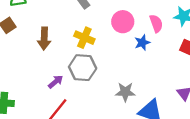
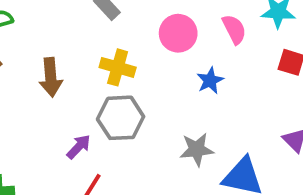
blue star: (142, 43) -> (210, 81), moved

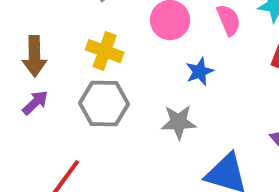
purple arrow: (79, 147) -> (35, 103), moved
gray star: (197, 149) -> (179, 122), moved

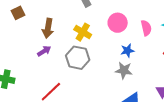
gray star: (179, 122) -> (124, 70), moved

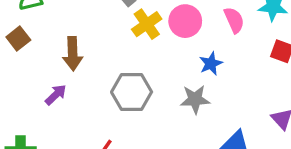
yellow cross: (83, 32) -> (147, 24), moved, turned 36
purple arrow: (44, 51) -> (56, 95), moved
gray star: (124, 70) -> (195, 99), moved

